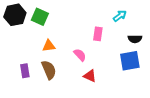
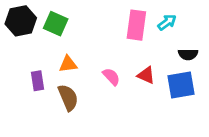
pink rectangle: (98, 34) -> (136, 25), moved, size x1.5
purple rectangle: (25, 71) -> (37, 81), moved
red triangle: (90, 76) -> (146, 75), moved

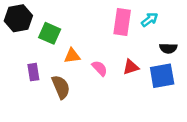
green square: (56, 24) -> (50, 33), moved
orange triangle: (68, 64) -> (72, 56), moved
red triangle: (146, 75) -> (131, 67), turned -42

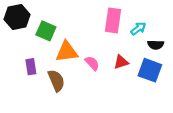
cyan arrow: (150, 20) -> (138, 29), moved
orange triangle: (72, 56) -> (67, 52), size x1.5
blue square: (162, 76) -> (150, 70), turned 30

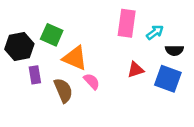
black hexagon: (17, 17) -> (19, 46), moved
orange triangle: (67, 52) -> (75, 58), turned 30
pink semicircle: (92, 63) -> (92, 81), moved

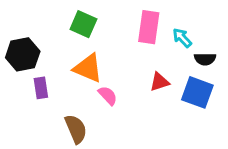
cyan arrow: (155, 32) -> (182, 38), turned -96
green square: (52, 35) -> (83, 24), moved
brown semicircle: (63, 90) -> (76, 129), moved

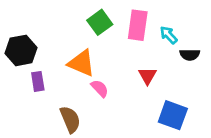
green square: (83, 24) -> (100, 22), moved, turned 30
red triangle: (159, 82) -> (147, 76), turned -42
blue square: (197, 92) -> (173, 115), moved

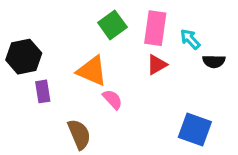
red triangle: (147, 76) -> (157, 65), moved, turned 30

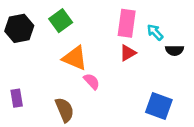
green square: (112, 25) -> (61, 21), moved
black hexagon: (24, 57) -> (19, 28), moved
purple rectangle: (43, 91) -> (17, 98), moved

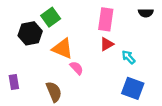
black hexagon: (19, 28) -> (30, 33), moved
cyan arrow: (155, 32) -> (128, 57), moved
black semicircle: (174, 50) -> (146, 13), moved

